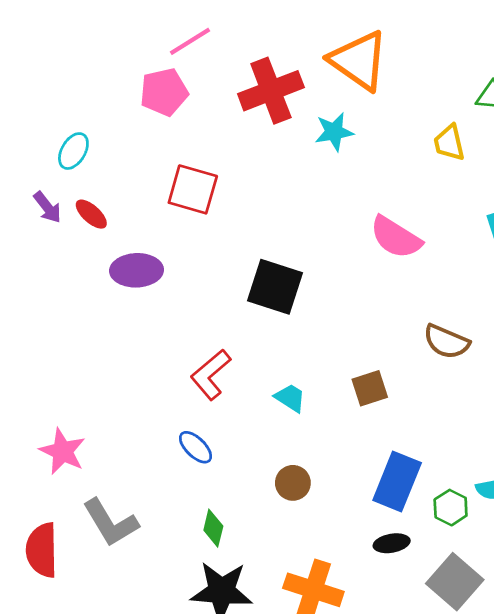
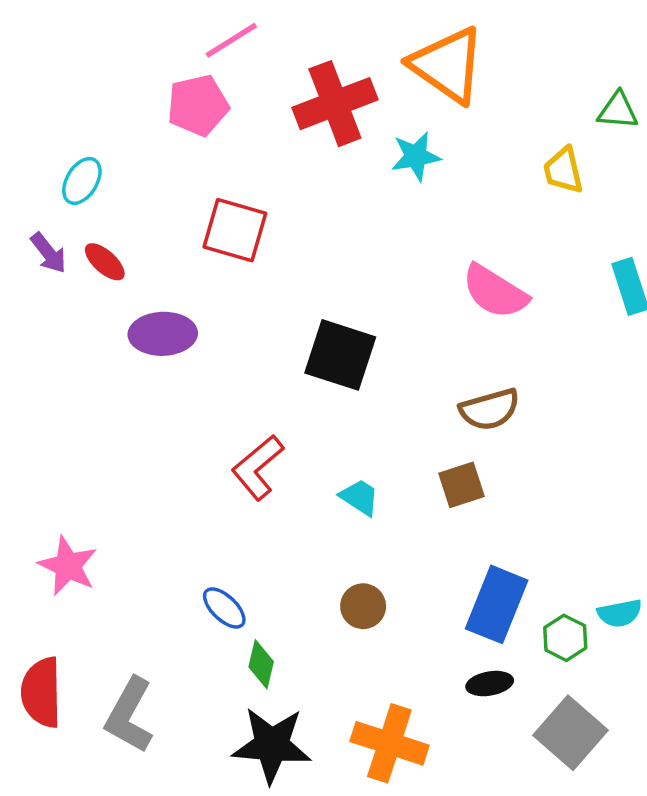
brown semicircle: (446, 342) -> (490, 409), moved, turned -39
blue ellipse: (196, 447) -> (224, 608), moved
gray L-shape: (110, 523) -> (129, 715), moved, turned 60

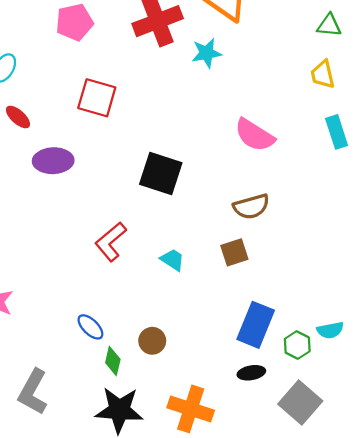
yellow trapezoid: (563, 170) -> (323, 74), moved
brown circle: (363, 606) -> (152, 341), moved

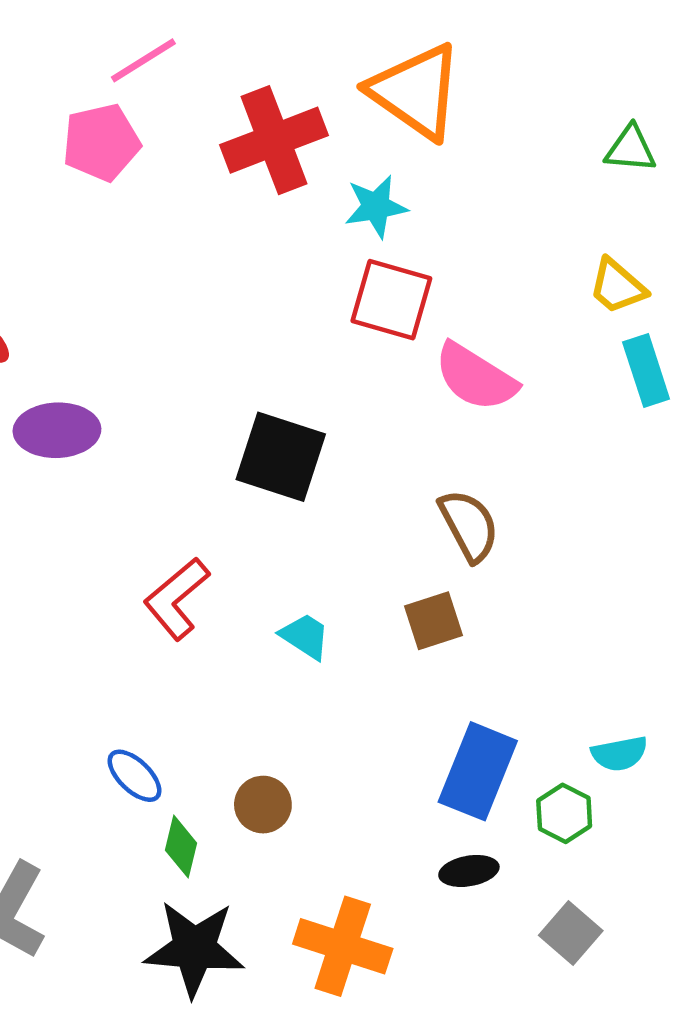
yellow trapezoid: (323, 74) -> (617, 286), moved, turned -36
red square: (97, 98) -> (391, 300), moved
brown semicircle: (251, 207) -> (469, 525), turned -102
cyan semicircle: (330, 330) -> (620, 754), moved
gray square: (300, 403) -> (571, 933), size x0.7

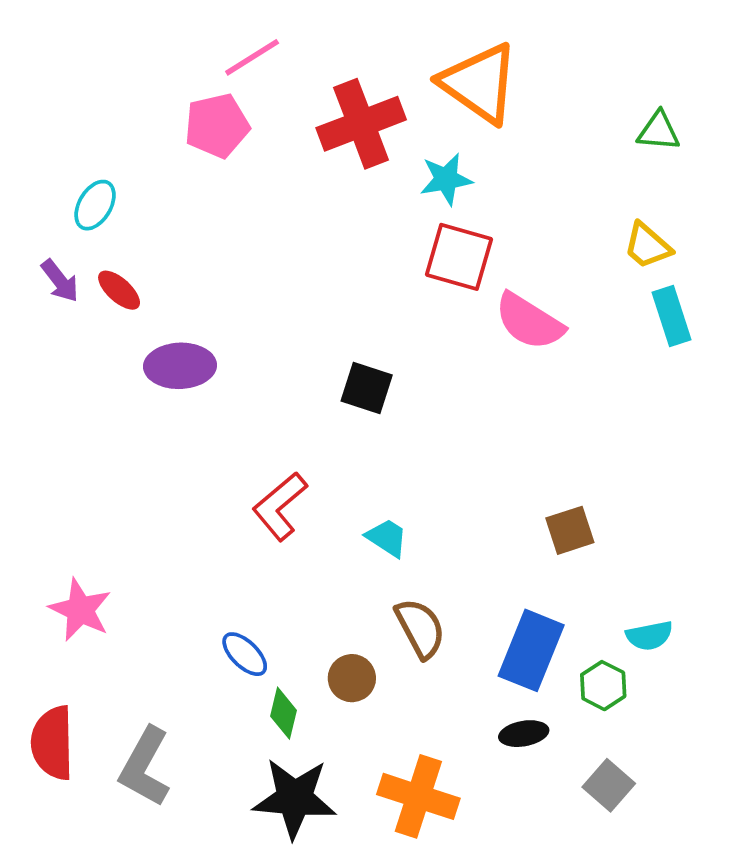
black square: (281, 457) -> (367, 388), size x0.7
brown semicircle: (469, 525) -> (420, 628), moved
brown square: (433, 621) -> (570, 530), moved

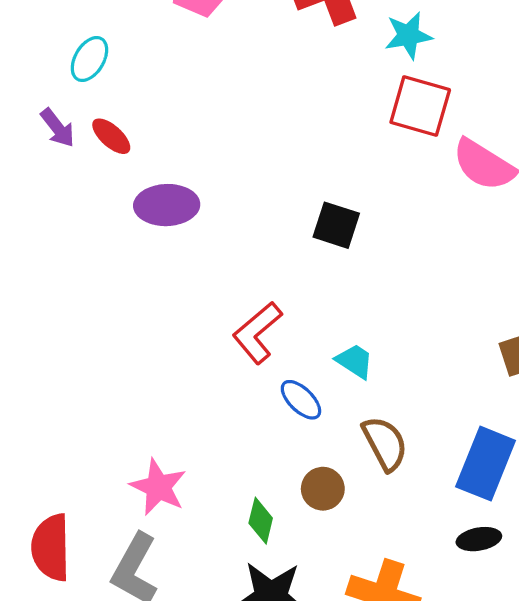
pink star: (80, 610) -> (158, 487), moved
blue ellipse: (245, 654) -> (301, 400), moved

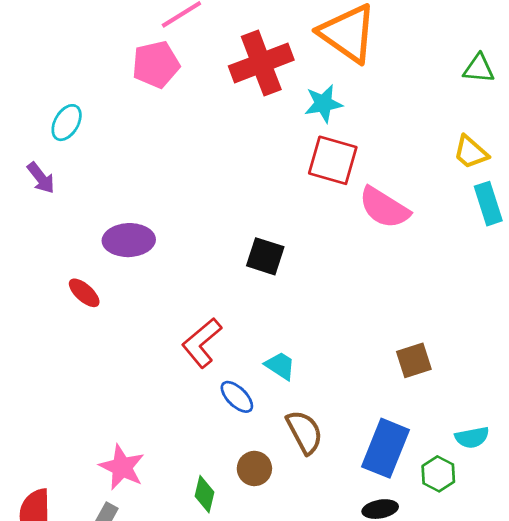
red ellipse: (111, 136) -> (84, 293), moved

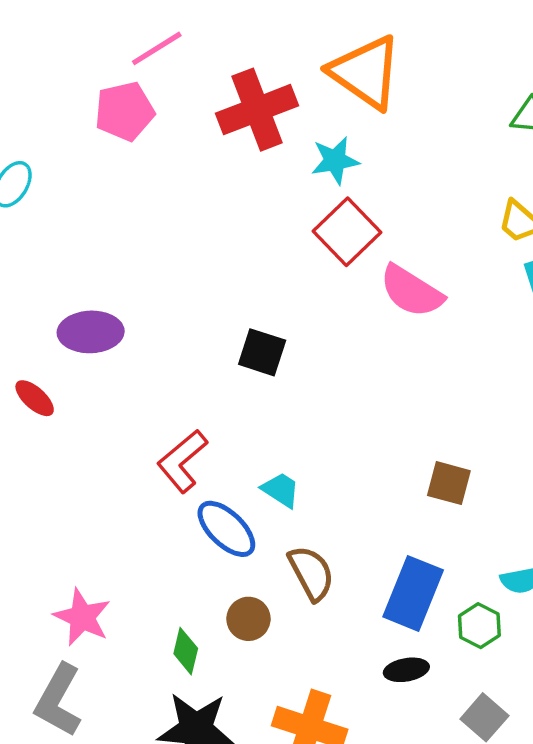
red square: (333, 160) -> (347, 232), turned 30
brown square: (414, 360) -> (449, 483), turned 33
blue ellipse: (237, 397) -> (226, 529), size x1.4

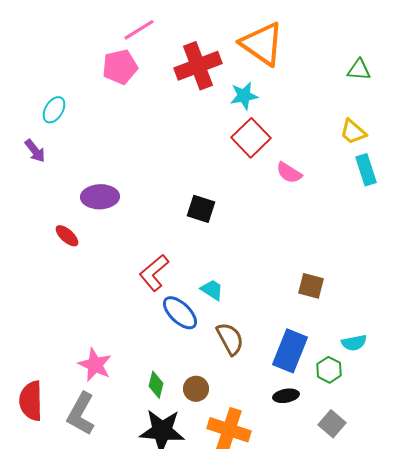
pink semicircle: (411, 291) -> (289, 173), size x0.7
brown circle: (248, 619) -> (196, 389), moved

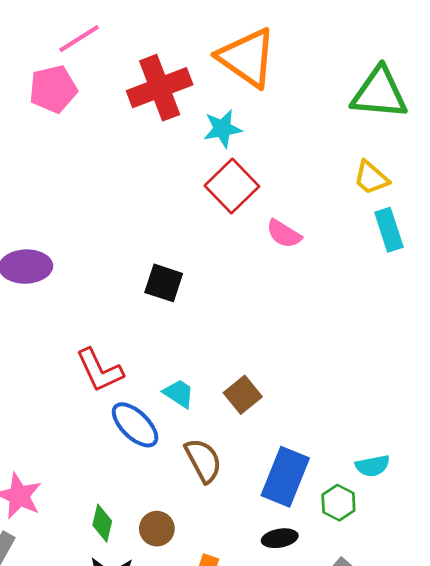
green triangle: (359, 70) -> (379, 93), size x1.8
red L-shape: (154, 273) -> (100, 370), turned -75
brown square: (311, 286) -> (243, 395), moved, turned 36

